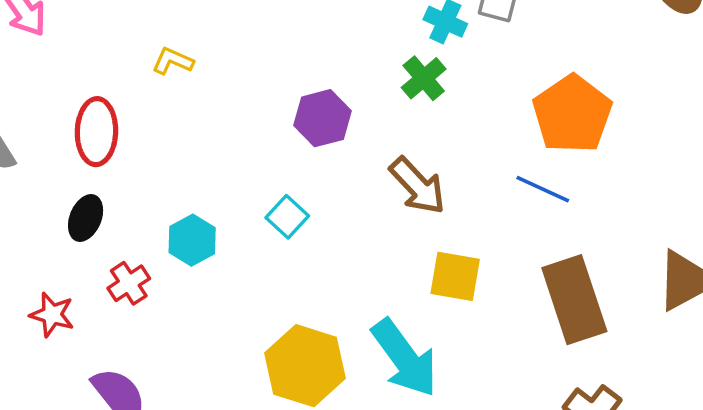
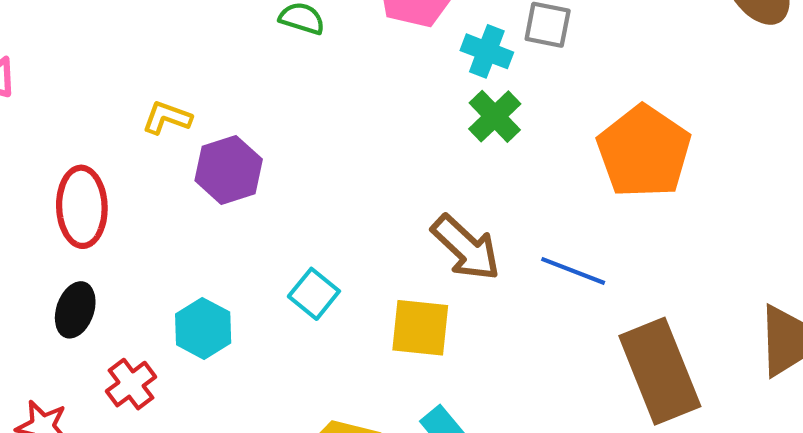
green cross: (424, 78) -> (495, 116), moved
purple hexagon: (322, 118) -> (229, 170), moved
blue line: (543, 189) -> (573, 271), moved
yellow square: (455, 276) -> (420, 328), moved

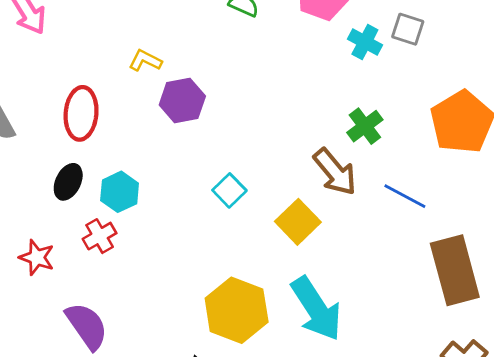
green cross: (495, 116) -> (365, 126), moved
cyan hexagon: (203, 328) -> (120, 192), moved
yellow square: (420, 328) -> (298, 222), turned 33

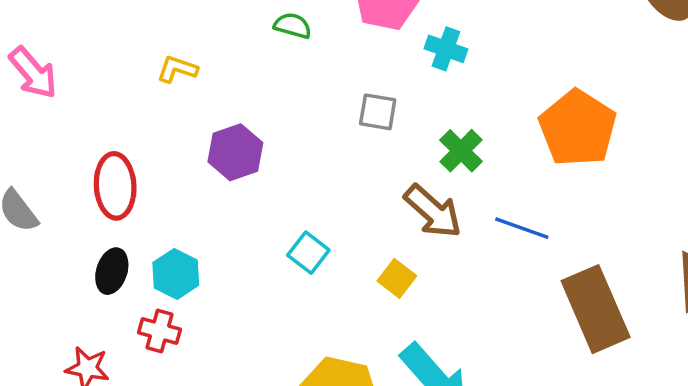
gray square: (408, 29) -> (378, 112), moved
yellow L-shape: (145, 61) -> (177, 69), moved
yellow square: (298, 222) -> (397, 278), size x0.7
red cross: (100, 236) -> (159, 331), turned -36

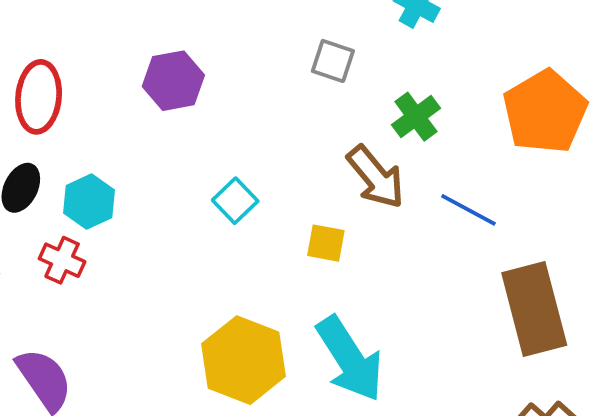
yellow square: (397, 278) -> (326, 243), turned -36

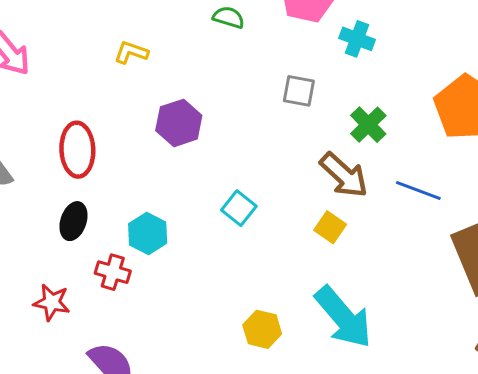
cyan hexagon: (89, 202) -> (148, 234), moved
yellow square: (326, 243) -> (330, 227), moved, turned 32
yellow hexagon: (244, 360) -> (262, 329), size x0.6

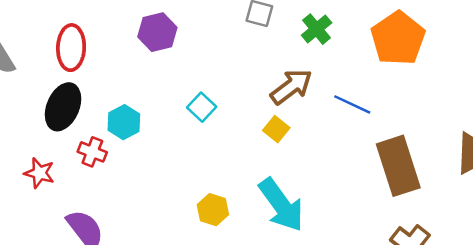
green cross: (368, 125) -> (317, 29), moved
brown arrow: (344, 175) -> (291, 87), turned -84
black ellipse: (73, 221) -> (63, 107), size x1.5

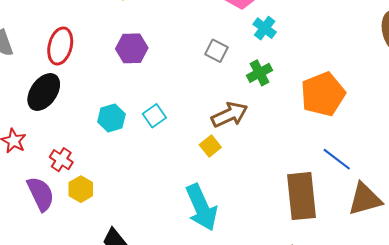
blue line: (352, 104) -> (337, 159), moved
cyan hexagon: (124, 122) -> (111, 118), moved
red cross: (92, 152) -> (61, 160), moved
yellow hexagon: (213, 210) -> (81, 189), moved

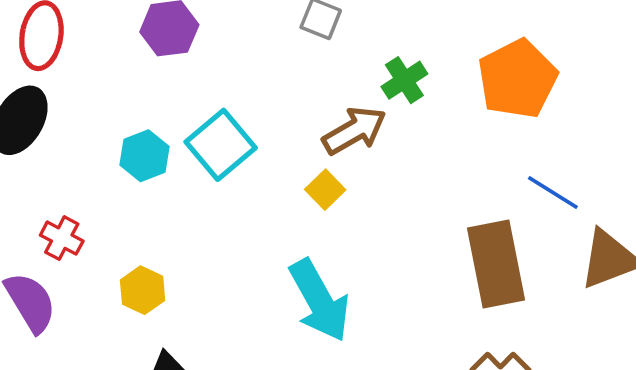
green cross: (259, 73) -> (404, 80), moved
cyan square: (154, 116) -> (221, 145), size x1.6
yellow hexagon: (81, 189) -> (143, 290), moved

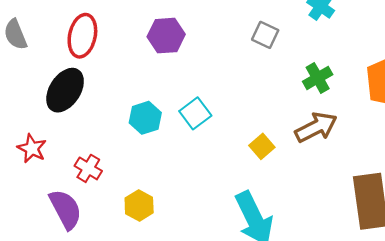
brown arrow: (354, 131) -> (316, 127), moved
cyan square: (221, 145) -> (195, 113), size x0.7

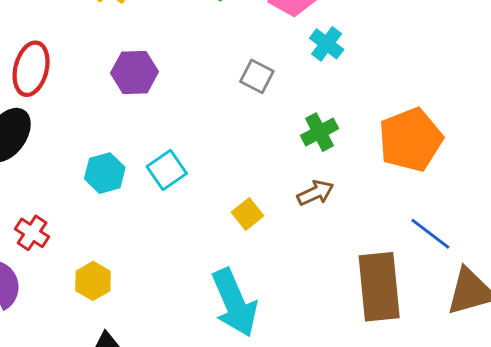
brown arrow: (316, 127) -> (315, 193), size x0.7

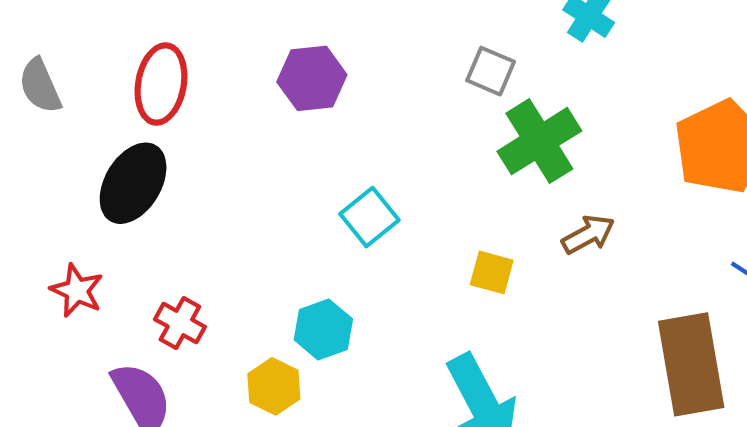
green cross: (319, 132) -> (539, 141), moved, size x1.5
cyan hexagon: (105, 173) -> (323, 329), moved
yellow square: (247, 214) -> (492, 272), turned -32

